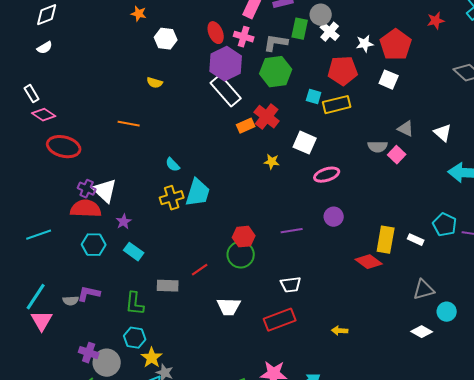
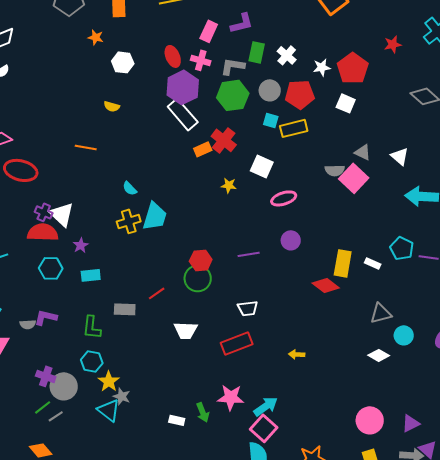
gray circle: (321, 15) -> (270, 90), moved
pink square: (397, 155) -> (354, 178), size x1.6
cyan rectangle: (134, 252) -> (91, 275), turned -42

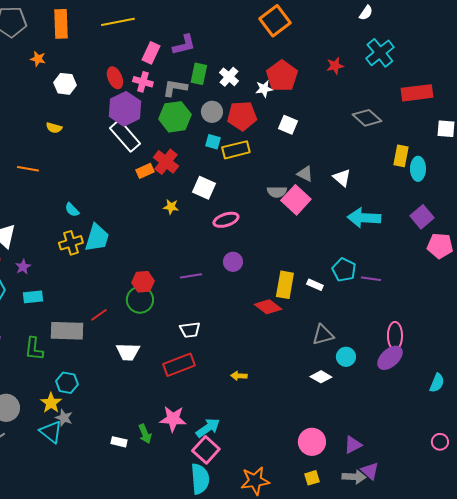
red pentagon: (353, 68) -> (282, 76), moved
gray rectangle: (125, 309) -> (67, 331), size x1.5
cyan hexagon: (92, 361) -> (67, 383), moved

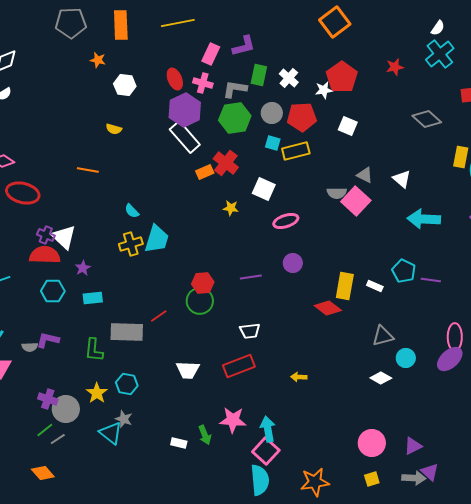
white semicircle: (366, 13) -> (438, 28), moved
white trapezoid: (128, 352) -> (188, 370), moved
yellow star: (51, 403) -> (97, 393), moved
cyan arrow: (208, 428) -> (268, 429), turned -65

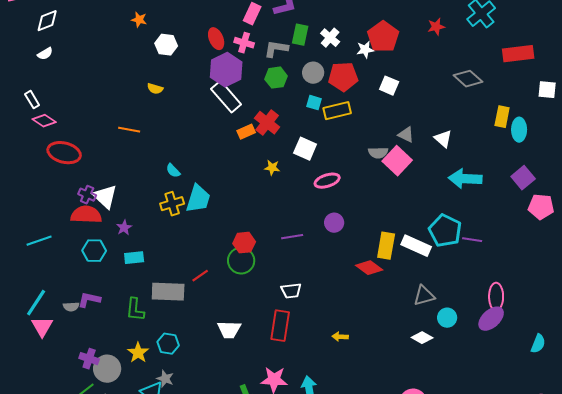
green hexagon: (235, 118) -> (276, 78), size x0.7
cyan pentagon: (404, 271) -> (445, 231), size x1.4
white rectangle: (375, 286) -> (416, 246), size x1.8
red rectangle: (239, 366) -> (280, 326), turned -60

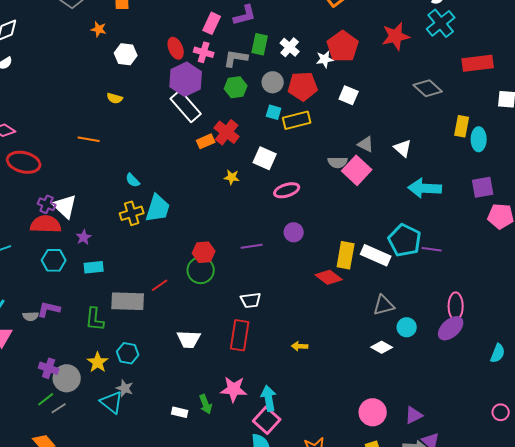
red star: (436, 27) -> (396, 36), size x1.6
purple square: (523, 178) -> (483, 187), turned 30

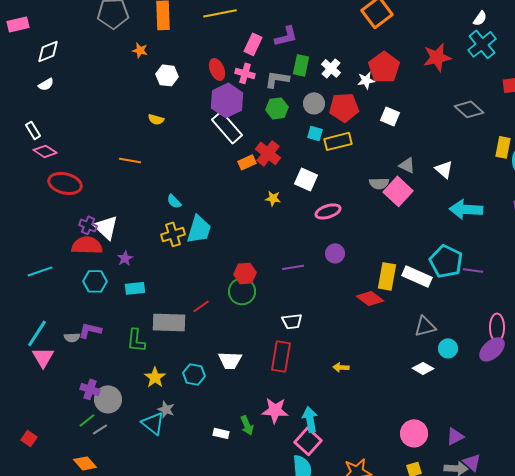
cyan hexagon: (128, 353) -> (194, 374), moved
yellow star: (98, 362) -> (155, 377), moved

